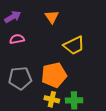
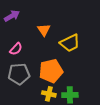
orange triangle: (52, 17) -> (44, 30), moved
pink semicircle: (17, 39) -> (16, 49), moved, turned 144

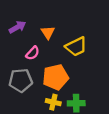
purple arrow: (12, 16) -> (17, 27), moved
pink semicircle: (16, 49) -> (33, 53), moved

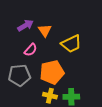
purple arrow: (17, 27) -> (25, 25), moved

